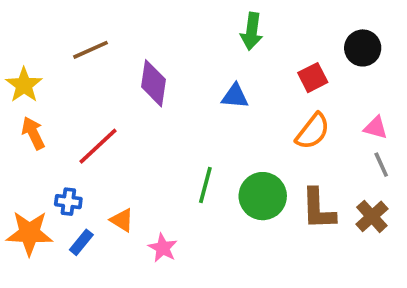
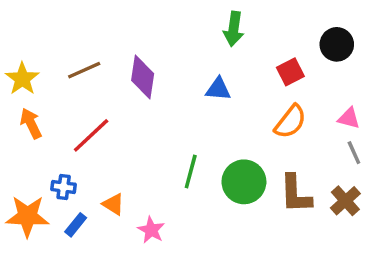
brown line: (91, 50) -> (84, 70), moved

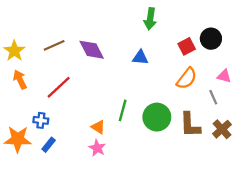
black circle: (337, 44) -> (211, 39), moved
purple diamond: (143, 77) -> (92, 50), turned -36
gray line: (354, 153) -> (213, 97), moved
orange triangle: (113, 204) -> (98, 127), moved

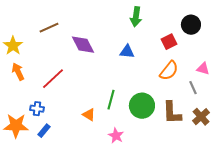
black circle: (211, 39) -> (191, 25), moved
brown line: (54, 45) -> (49, 28), moved
pink star: (97, 148) -> (116, 136), moved

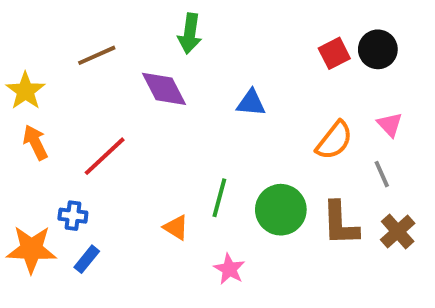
green arrow: (136, 17) -> (190, 34), moved
red square: (169, 42) -> (334, 53), moved
pink triangle: (203, 69) -> (390, 125), moved, turned 32

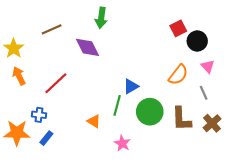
black circle: (378, 49) -> (197, 41), moved
blue triangle: (251, 103) -> (131, 86), moved, turned -35

